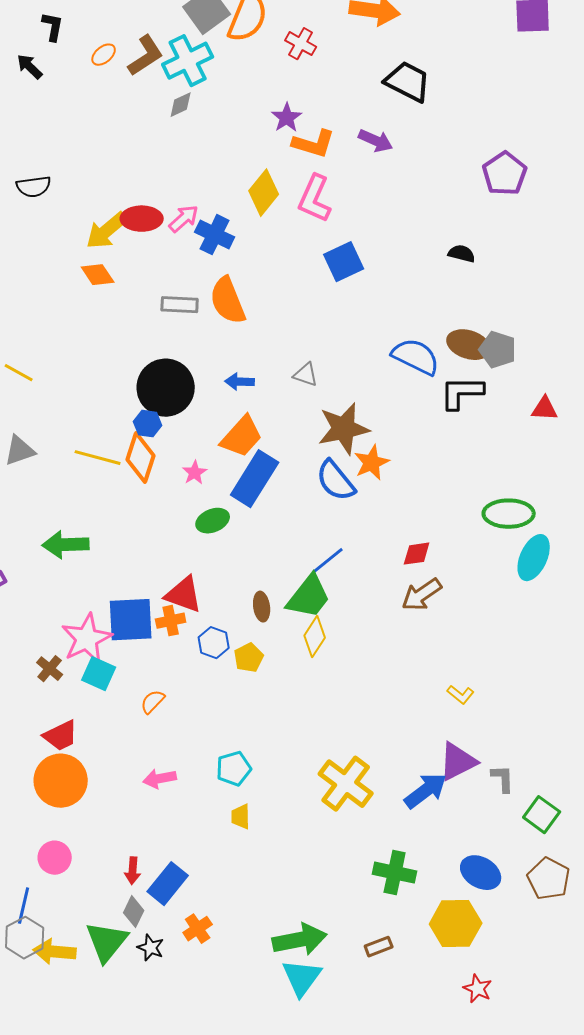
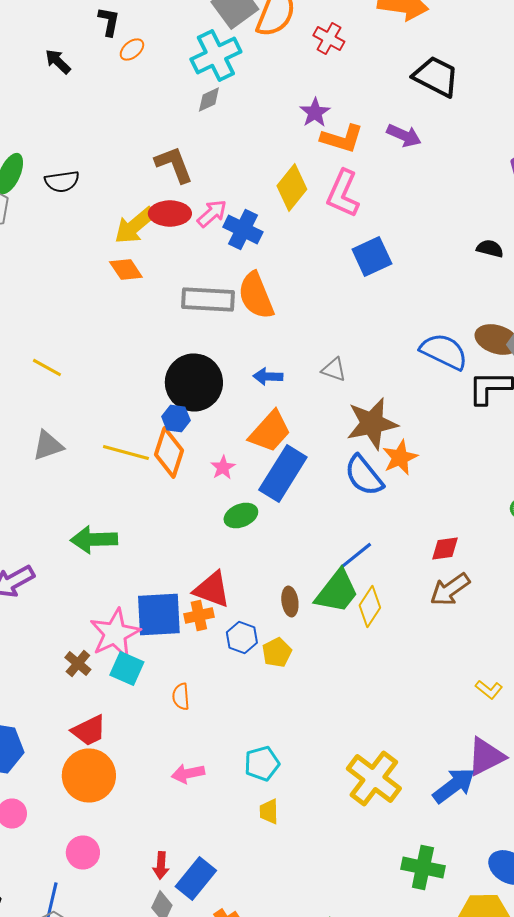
black L-shape: (53, 27) -> (109, 22), moved
brown L-shape: (146, 56) -> (174, 164), moved, turned -78
gray rectangle: (180, 305) -> (208, 300), size x1.4
yellow diamond: (315, 637) -> (370, 606), moved
orange semicircle: (153, 702) -> (181, 696), turned -48

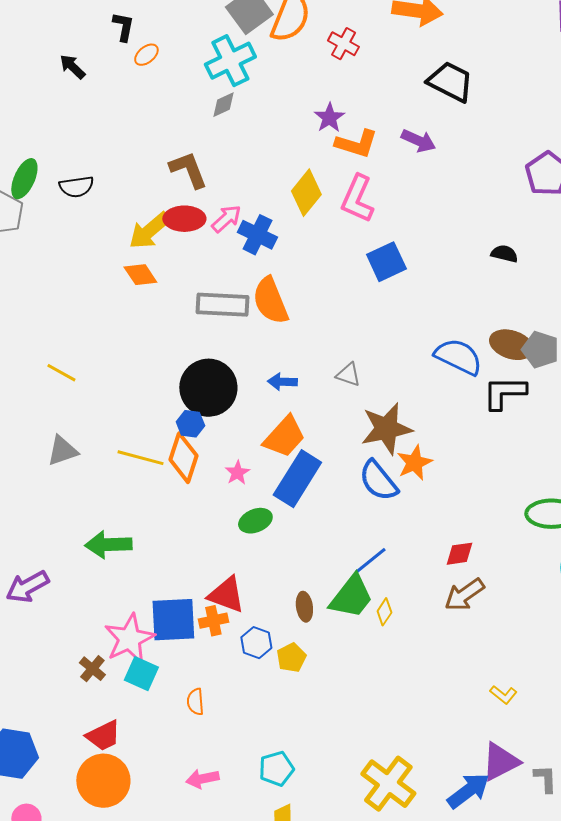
yellow diamond: (370, 606) -> (384, 612), size x0.7

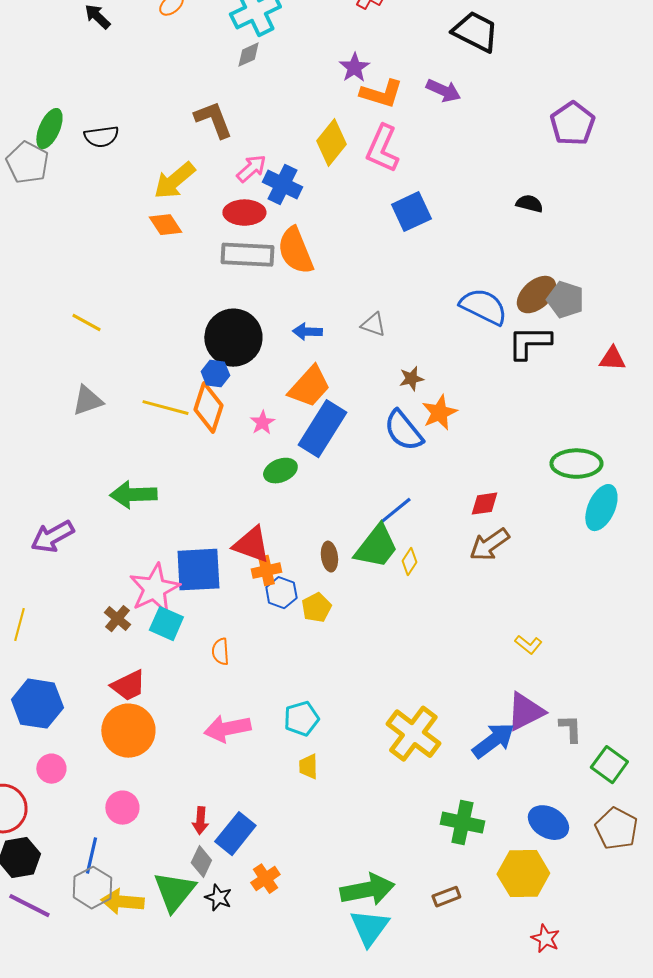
red ellipse: (184, 219) -> (244, 213), moved
brown ellipse: (511, 345) -> (536, 295), turned -60
brown star: (386, 429) -> (411, 379), size x0.5
orange cross: (213, 621) -> (266, 571), moved
pink arrow: (202, 779) -> (227, 729), size x1.4

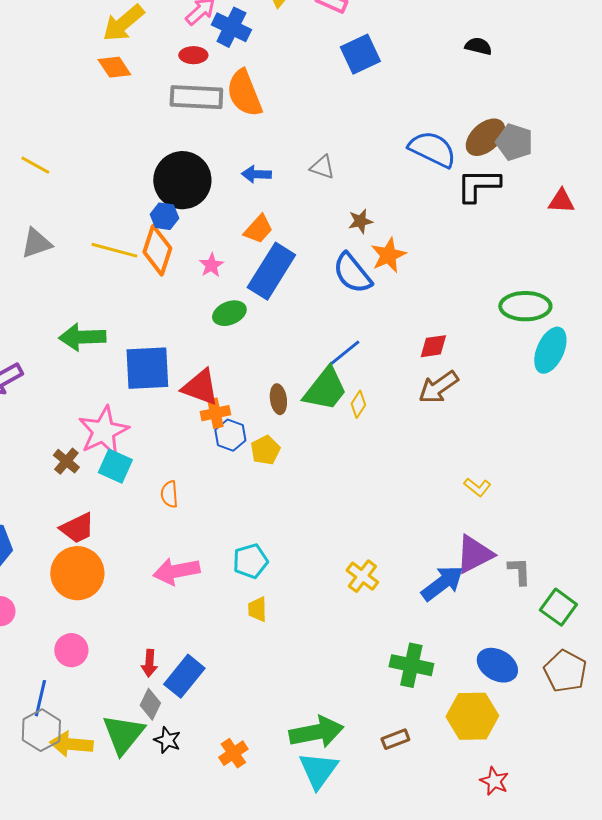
red ellipse: (244, 213) -> (193, 55), size x0.7
orange trapezoid: (309, 387) -> (258, 229), size x0.7
blue square: (198, 570) -> (147, 368), moved
yellow cross: (413, 734) -> (362, 576), size x0.6
orange cross: (265, 879) -> (233, 753), moved

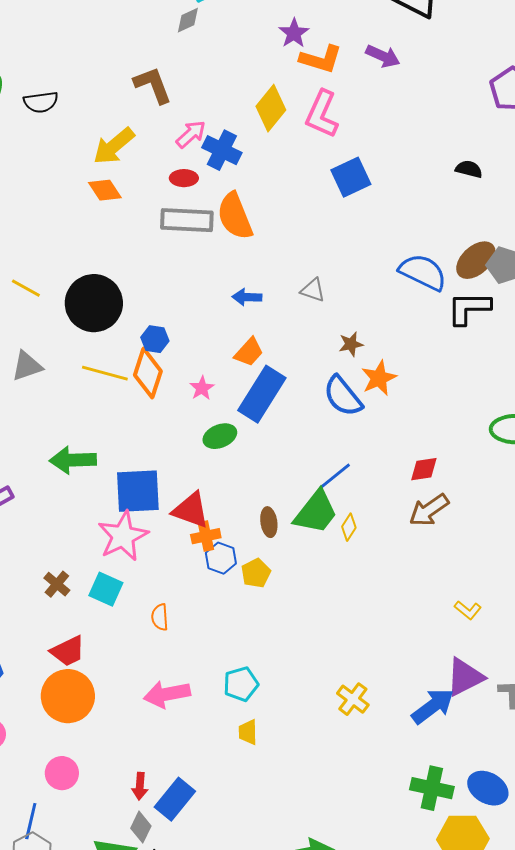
black circle: (182, 180) -> (94, 303), moved
pink star: (103, 431) -> (123, 536), moved
green cross: (411, 665) -> (432, 788), moved

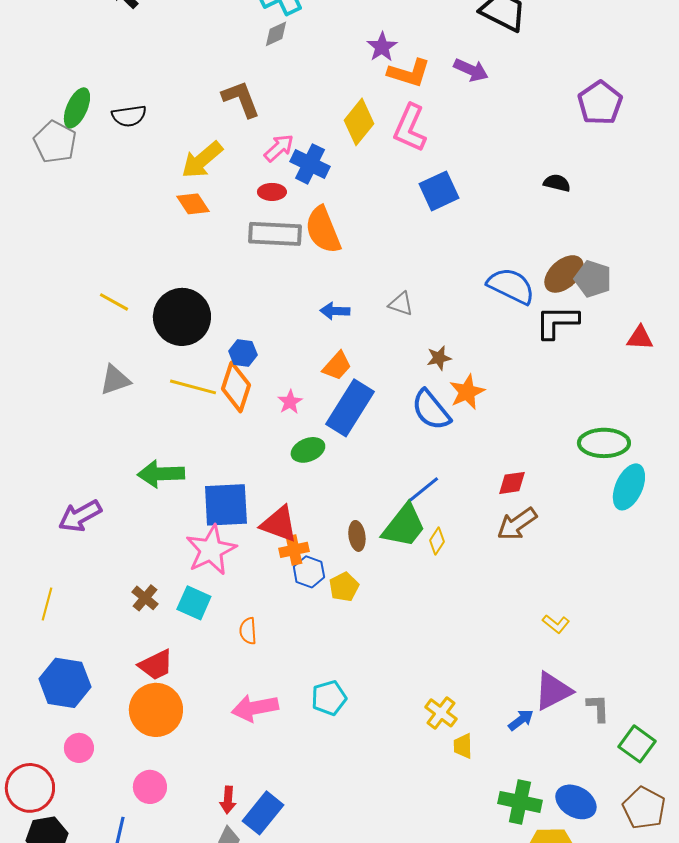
blue arrow: (433, 706) -> (521, 720), size x0.6
yellow trapezoid: (248, 732) -> (463, 746), moved

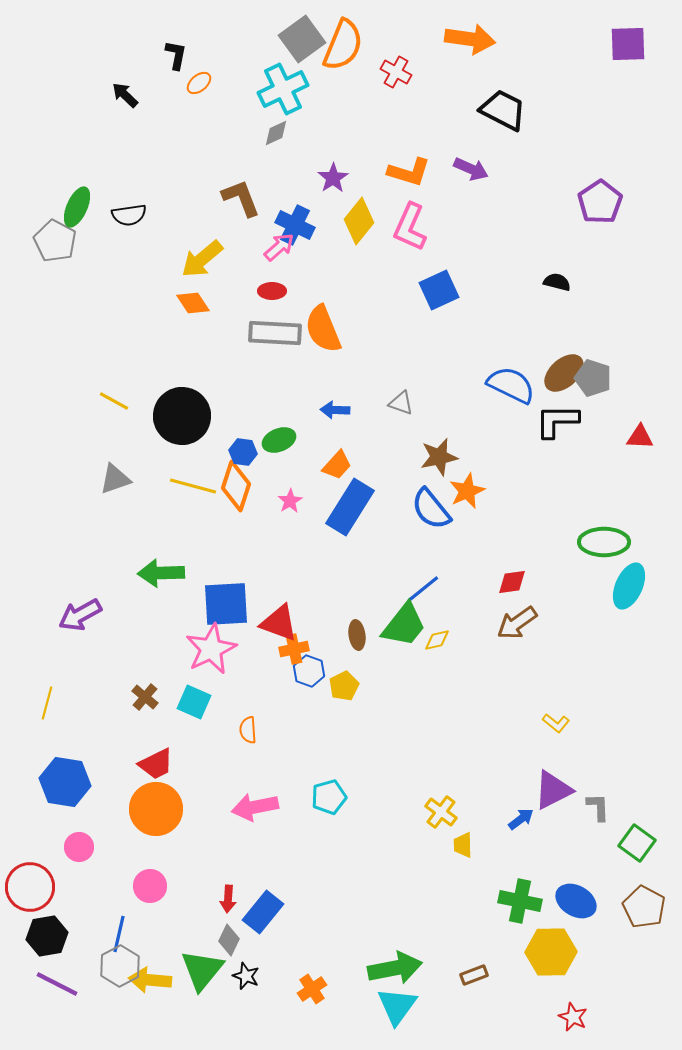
purple star: (382, 47) -> (333, 178), moved
blue cross: (310, 164) -> (295, 225), moved
brown star: (439, 358) -> (439, 457), size x1.5
green ellipse: (308, 450) -> (279, 440), moved
yellow diamond: (437, 541) -> (437, 640), turned 44

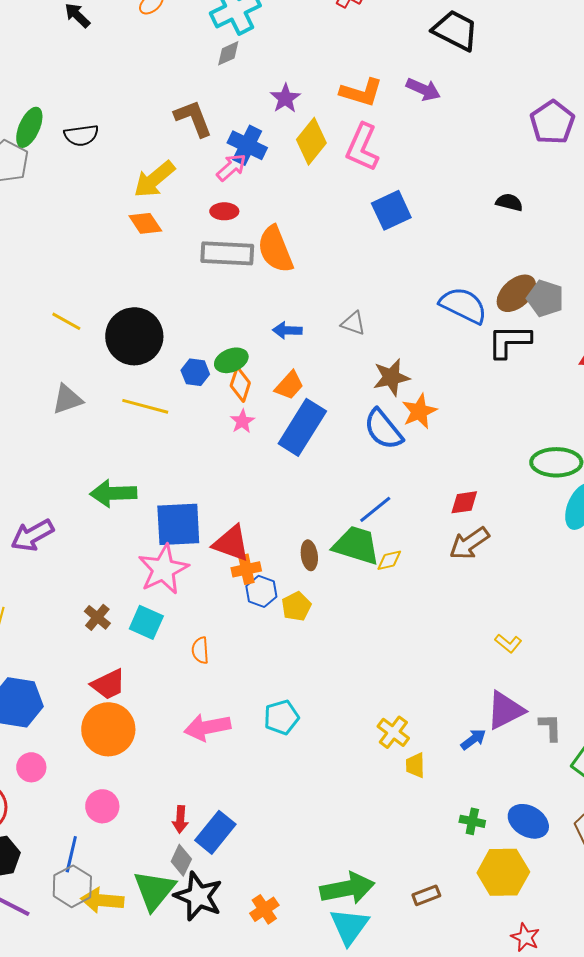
orange diamond: (236, 486) -> (240, 384), moved, size x0.7
green trapezoid: (404, 625) -> (356, 545), turned -111
green cross: (520, 901) -> (472, 821), size x0.6
black star: (246, 976) -> (198, 896), size x1.8

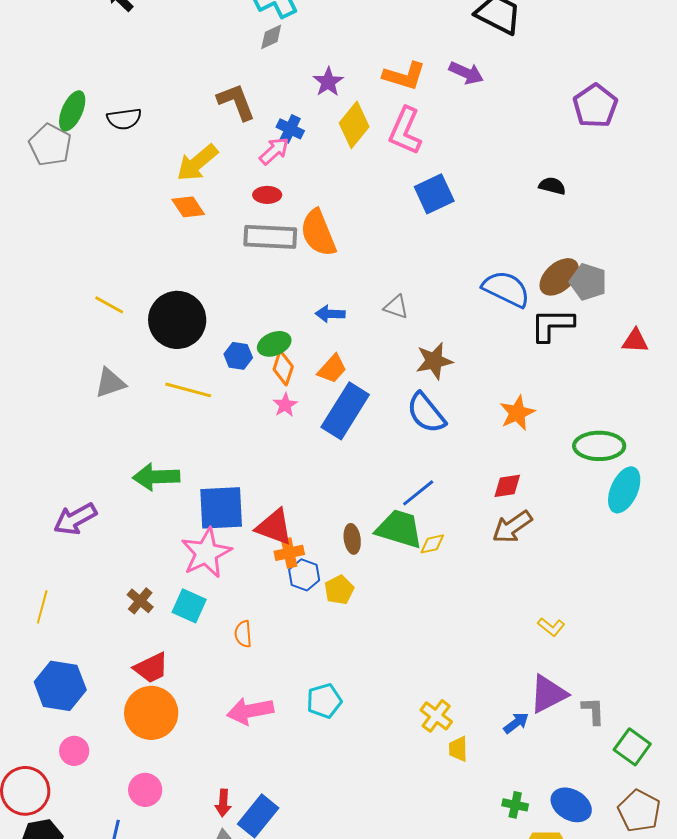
blue cross: (247, 145) -> (290, 129), size x0.7
orange star: (419, 411) -> (517, 413), moved

